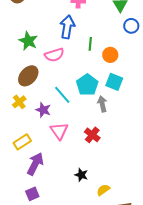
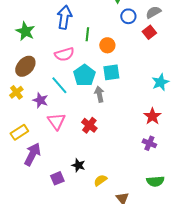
pink semicircle: (54, 55) -> (64, 54), moved
cyan square: (114, 82) -> (111, 72), turned -30
purple square: (32, 194) -> (57, 178), moved

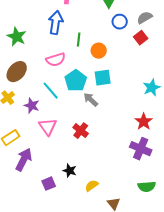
gray arrow: (99, 94) -> (91, 100), turned -35
purple cross: (149, 143) -> (141, 149), size x1.5

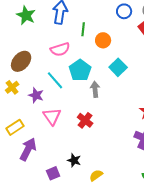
green star: (17, 37) -> (26, 15), moved
cyan square: (103, 78) -> (118, 67), moved, turned -36
gray arrow: (91, 100) -> (95, 89), turned 42

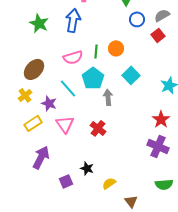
green line: (83, 29) -> (96, 51), moved
yellow rectangle: (15, 127) -> (33, 123), moved

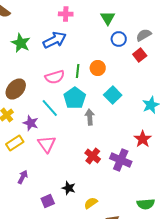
blue arrow: (73, 20) -> (55, 40), turned 55
red cross: (98, 128) -> (93, 156), moved
purple cross: (158, 146) -> (121, 160), moved
purple arrow: (41, 157) -> (23, 177), size x0.6

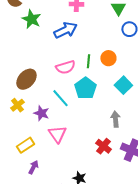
green star: (21, 43) -> (31, 19), moved
gray arrow: (90, 117) -> (115, 119), moved
yellow rectangle: (15, 143) -> (25, 145), moved

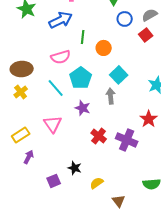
green line: (88, 61) -> (83, 37), moved
brown ellipse: (26, 79) -> (22, 69), turned 45
yellow cross: (17, 105) -> (21, 92), moved
purple star: (41, 113) -> (83, 108), moved
gray arrow: (115, 119) -> (111, 96), moved

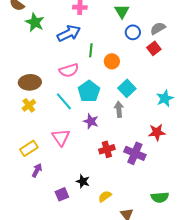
red star: (149, 119) -> (157, 132), turned 30
red cross: (99, 136) -> (107, 149), turned 35

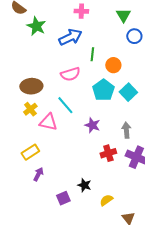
cyan pentagon: (89, 91) -> (103, 90), moved
gray arrow: (119, 109) -> (126, 130), moved
pink triangle: (61, 137) -> (48, 122), moved, turned -42

